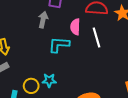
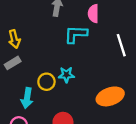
white line: (97, 37) -> (121, 45), moved

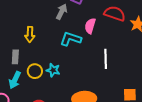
yellow arrow: (14, 39) -> (30, 34), moved
gray rectangle: (13, 63) -> (15, 57), moved, turned -72

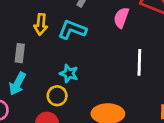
cyan L-shape: (71, 39) -> (72, 30), moved
yellow circle: (35, 71) -> (57, 96), moved

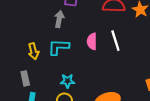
pink semicircle: (121, 18) -> (92, 41), moved
white line: (139, 62) -> (115, 41), moved

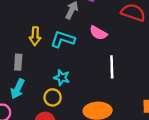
pink semicircle: (92, 41) -> (98, 33), moved, turned -77
white line: (115, 41) -> (112, 67), moved

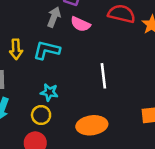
pink semicircle: (98, 33) -> (80, 24), moved

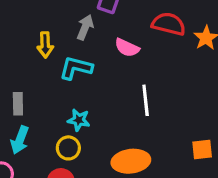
pink semicircle: (80, 24) -> (127, 48), moved
yellow arrow: (16, 49) -> (45, 45), moved

